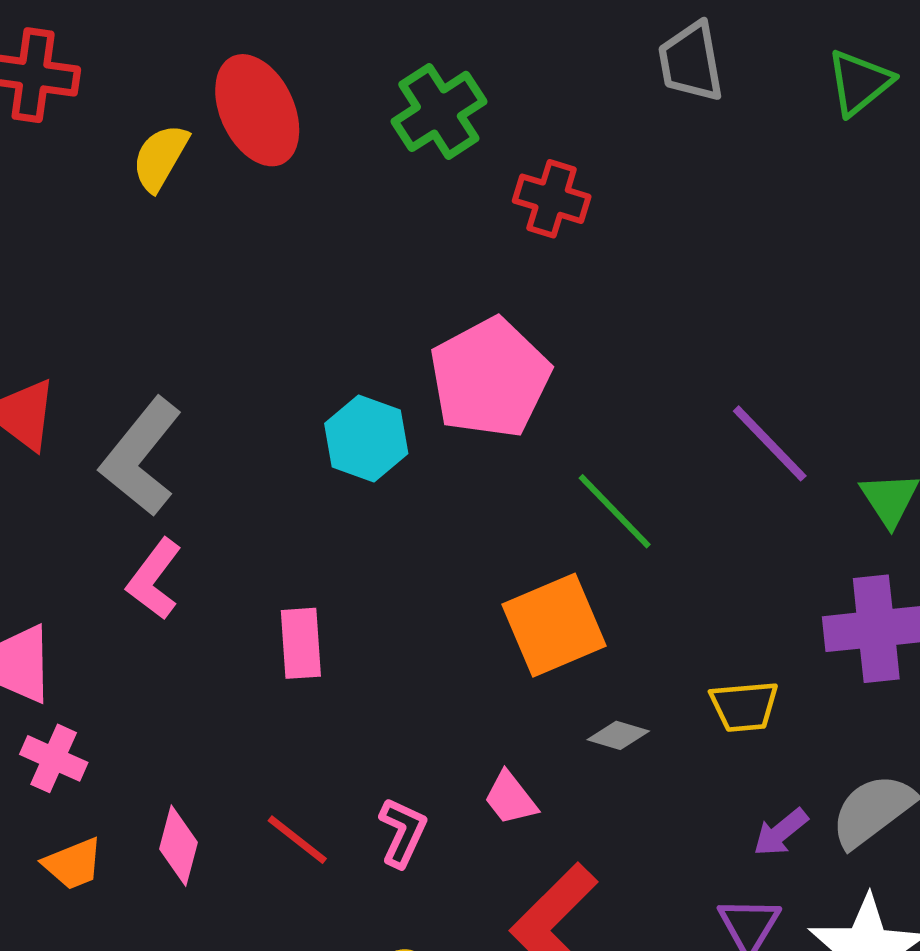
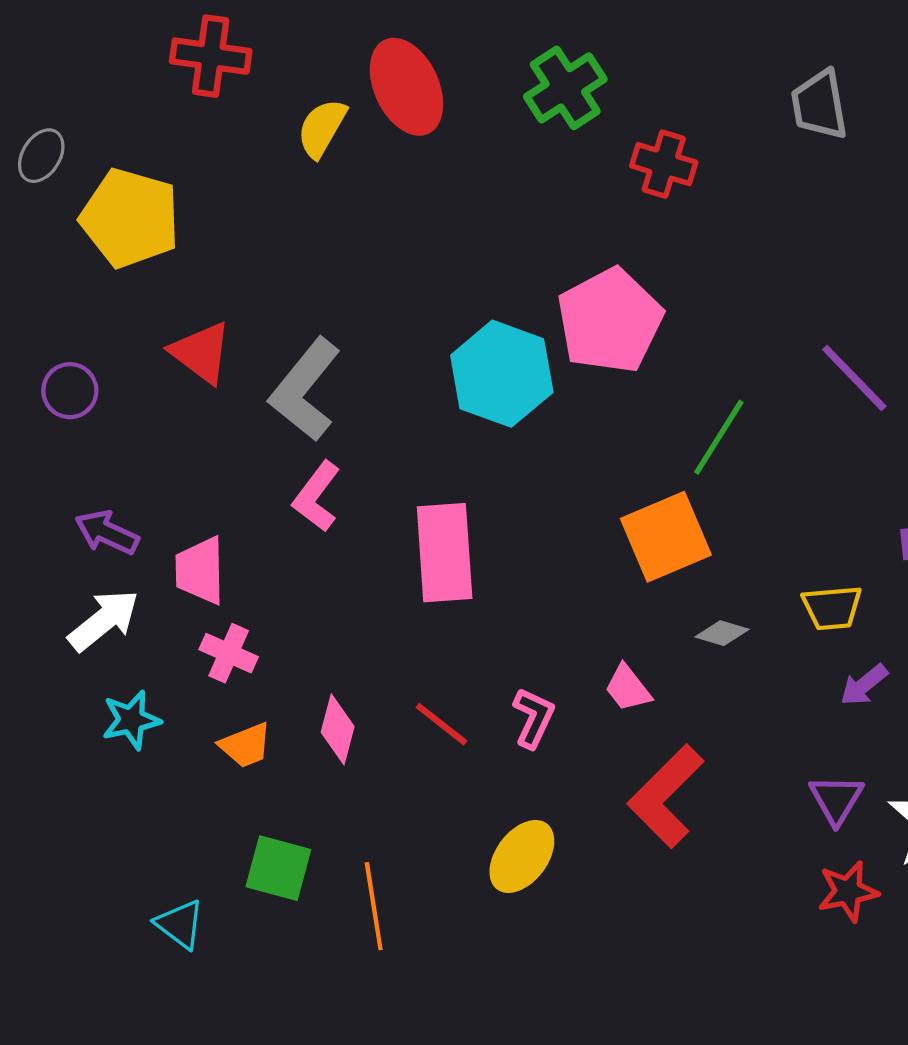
gray trapezoid: (691, 62) -> (819, 105), moved
cyan hexagon: (366, 439) -> (502, 374), size x1.4
green line: (615, 511) -> (719, 437), turned 76
pink rectangle: (301, 643) -> (445, 553), size x1.6
purple arrow: (781, 832) -> (864, 685), moved

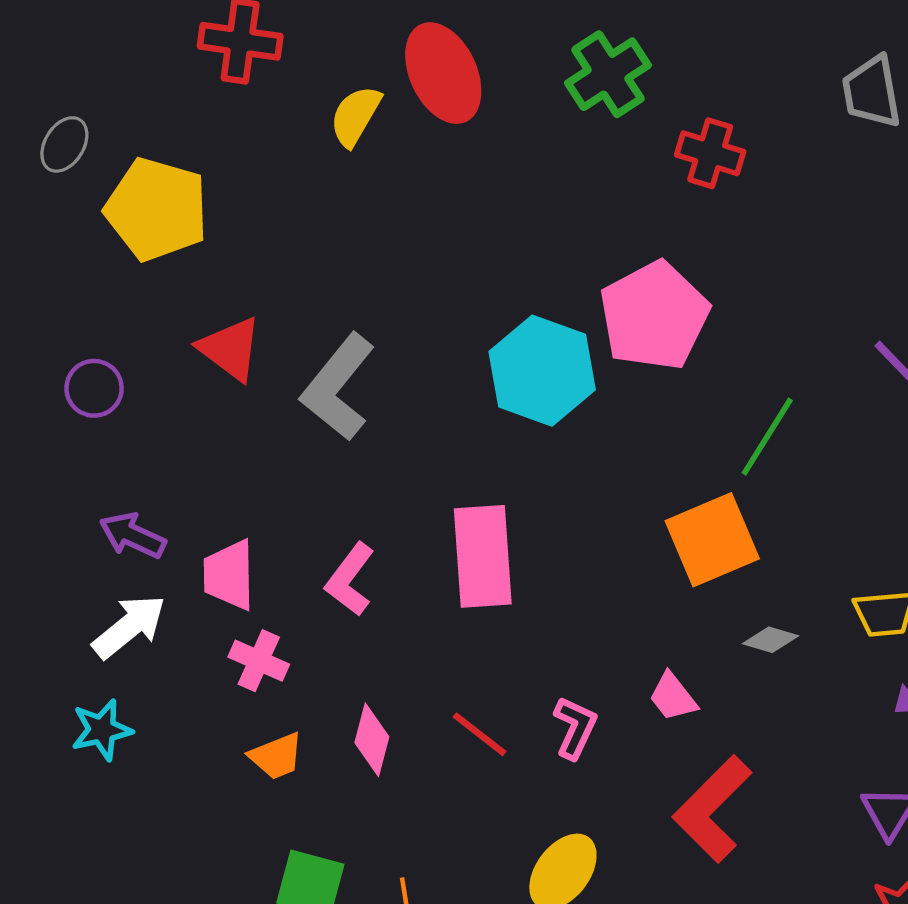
pink L-shape: (317, 497) -> (350, 579), moved
cyan star: (131, 720) -> (102, 730), moved

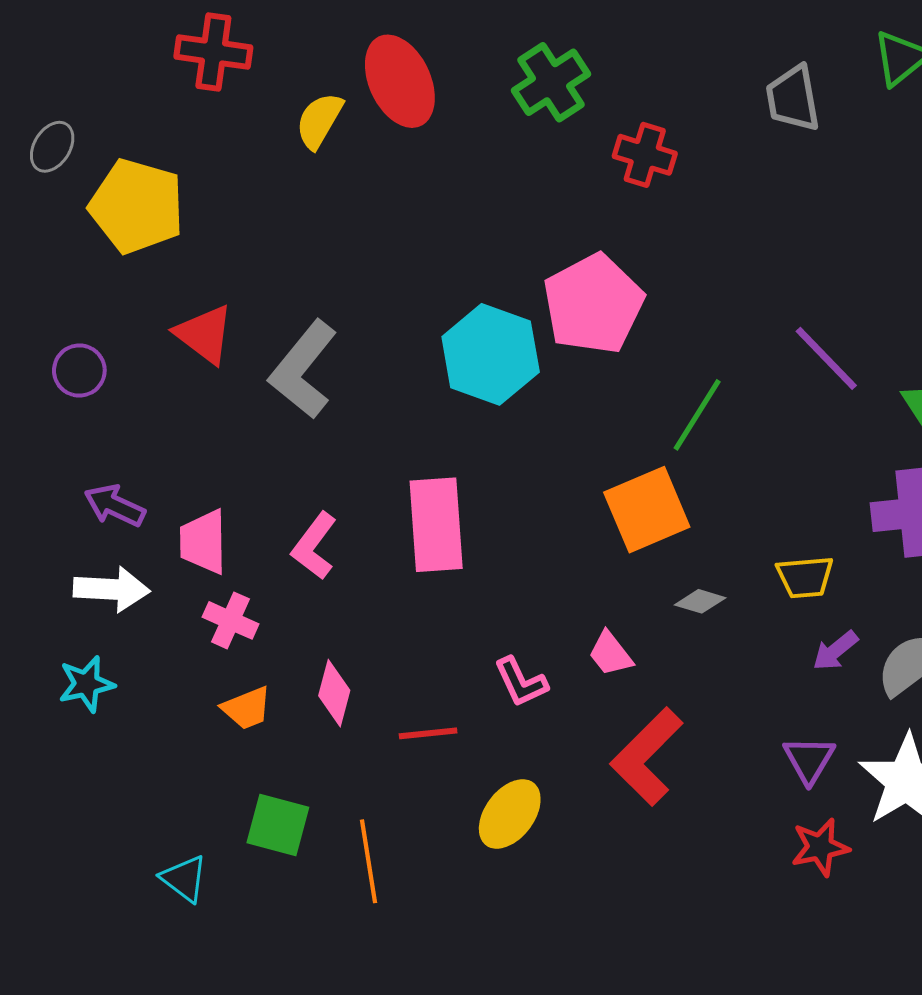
white arrow: (129, 627) -> (112, 589), turned 42
pink L-shape: (575, 728) -> (521, 682), turned 130
red line: (480, 734) -> (428, 733), moved, turned -44

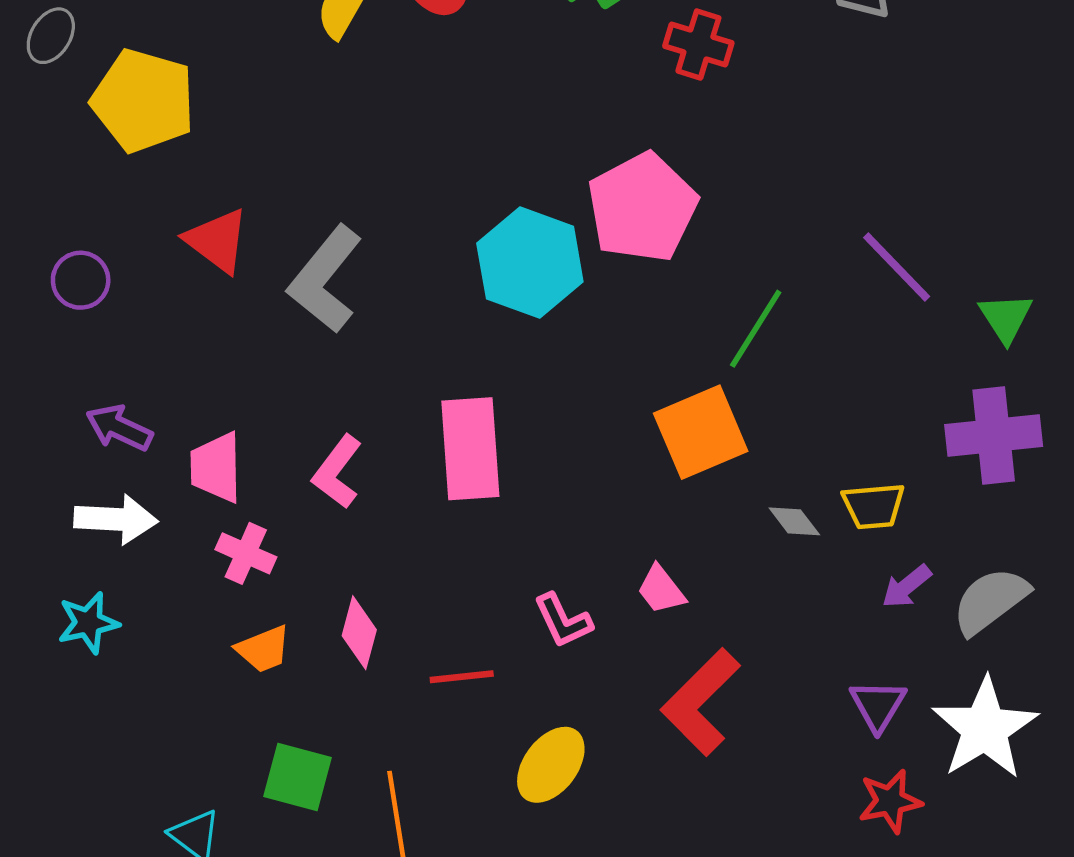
gray diamond: (700, 601) -> (794, 521), moved, turned 36

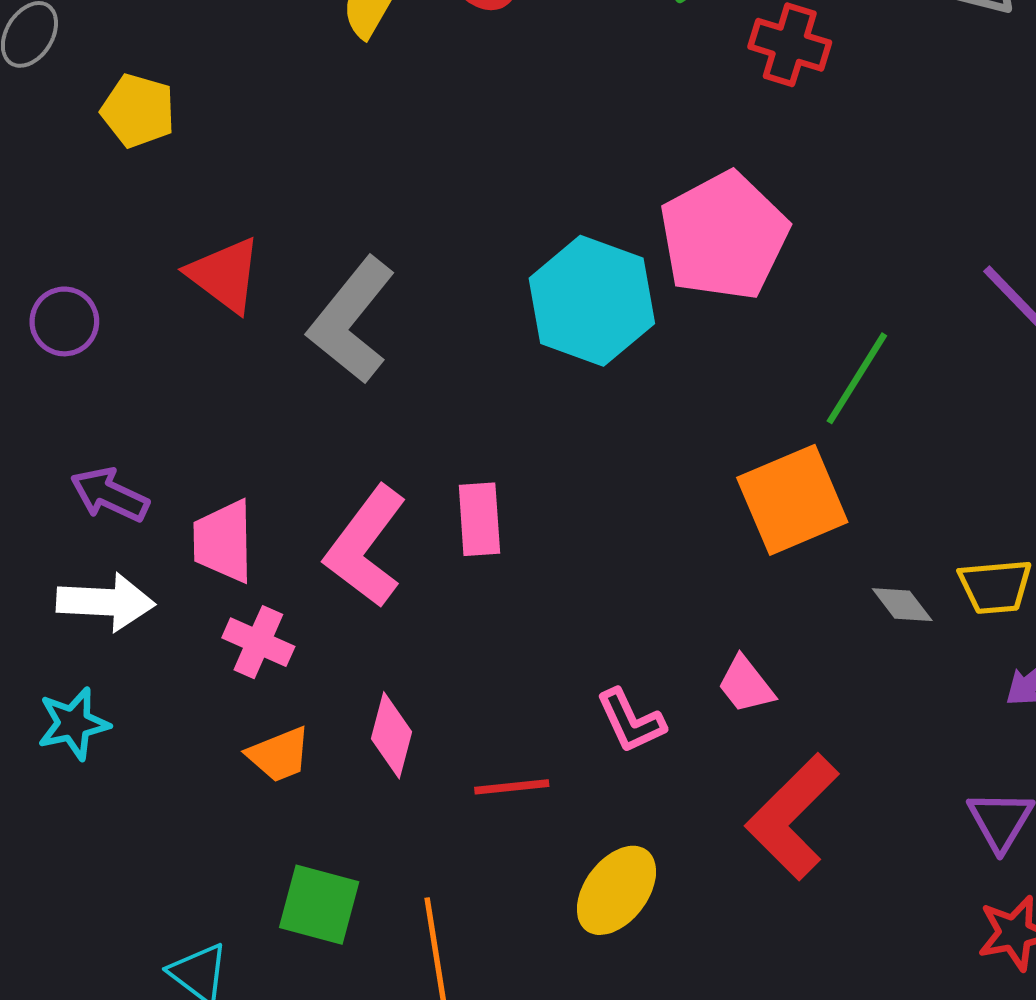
yellow pentagon: (143, 101) -> (138, 111), size x0.6
pink rectangle: (470, 449) -> (479, 519), moved, size x0.6
pink L-shape: (337, 472) -> (366, 546), size x1.4

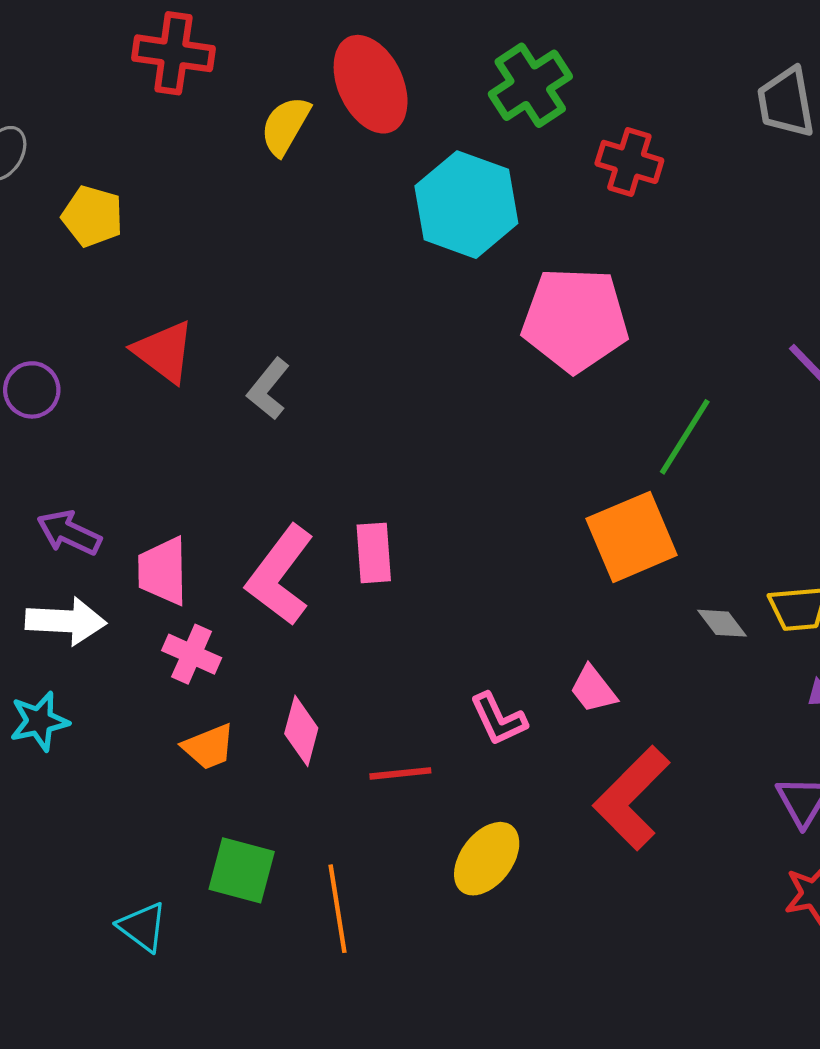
pink pentagon: (724, 236) -> (575, 320), turned 30
cyan hexagon: (592, 301) -> (466, 205), moved
gray L-shape: (351, 320) -> (268, 389), size x0.6

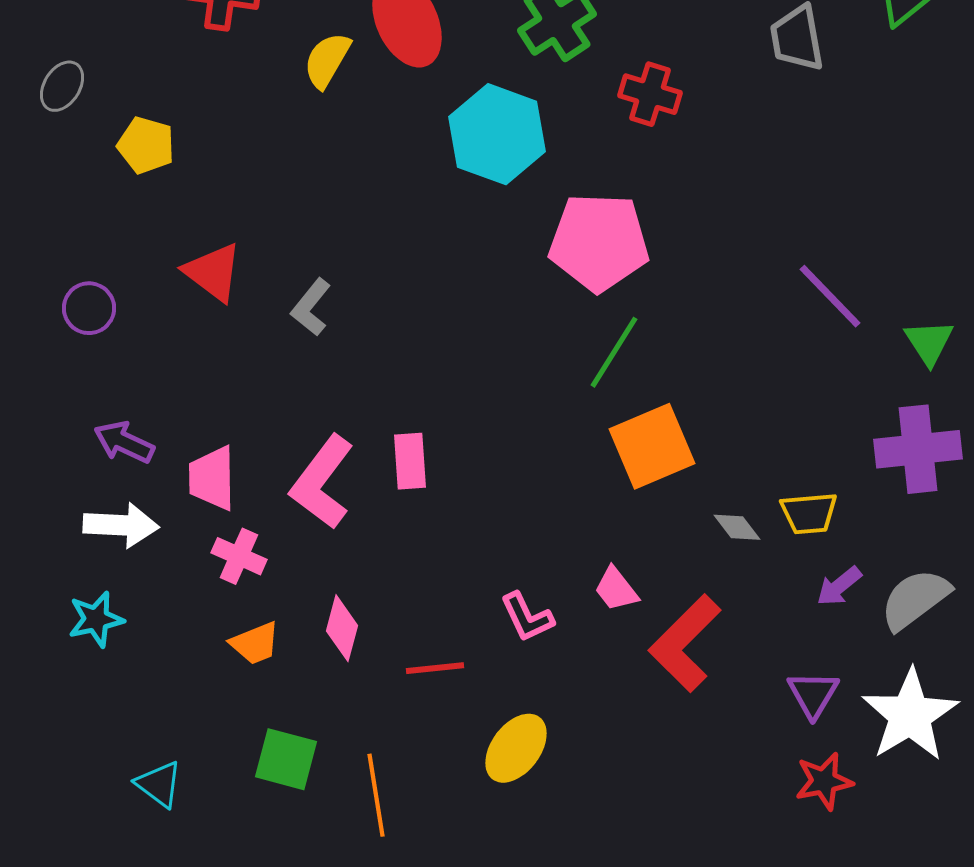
green line: (685, 437) -> (614, 352), moved
red L-shape: (632, 798) -> (685, 643), moved
cyan triangle: (143, 927) -> (159, 784), moved

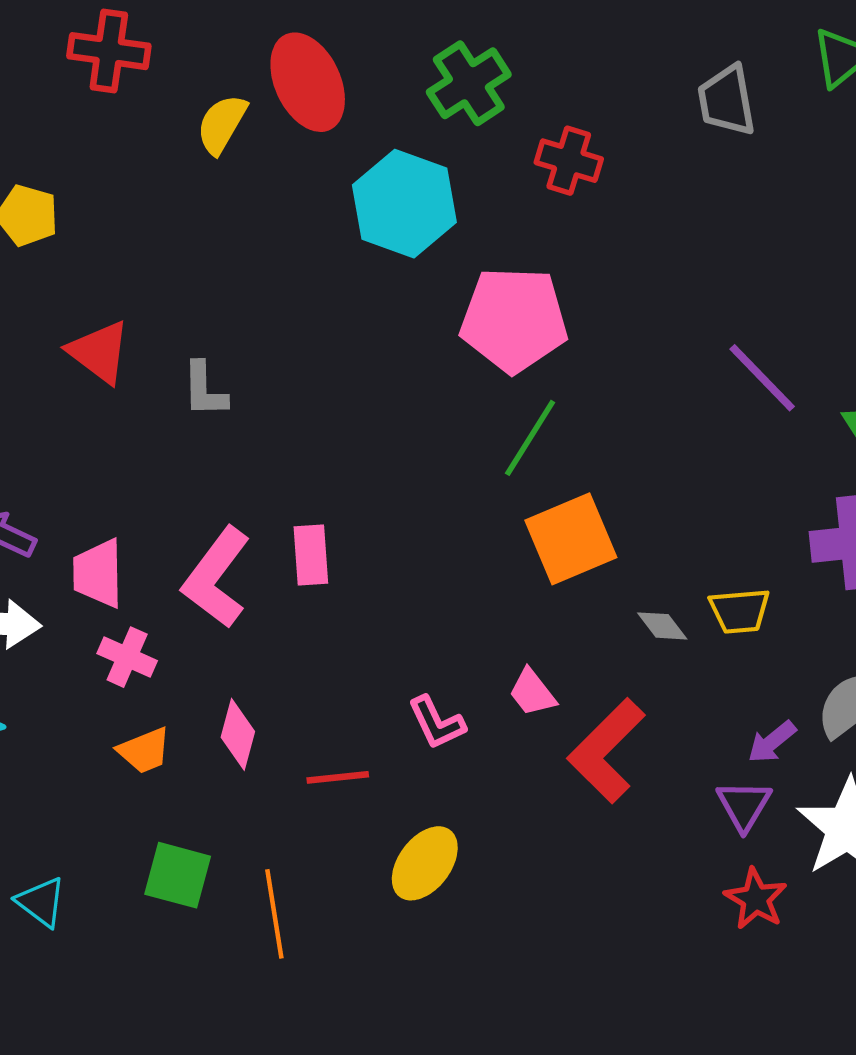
gray L-shape: (311, 307) -> (204, 390), turned -40
purple arrow: (839, 586) -> (772, 742), moved
red star: (824, 781) -> (756, 899), turned -30

